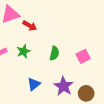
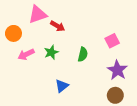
pink square: (83, 56) -> (112, 41), moved
purple star: (64, 86) -> (117, 70), moved

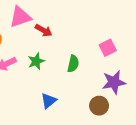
purple star: (117, 70) -> (114, 82), turned 30
brown circle: (115, 95) -> (99, 106), moved

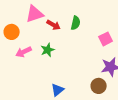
green semicircle: (73, 64) -> (76, 23), moved
blue triangle: (49, 101) -> (58, 90), moved

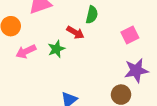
red arrow: (54, 25) -> (75, 32), moved

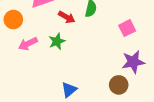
red arrow: (75, 32) -> (67, 17), moved

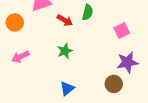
green star: (57, 41) -> (65, 51), moved
pink arrow: (28, 44) -> (20, 57), moved

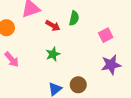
pink arrow: (20, 57) -> (12, 59), turned -105
brown circle: (114, 84) -> (78, 85), moved

